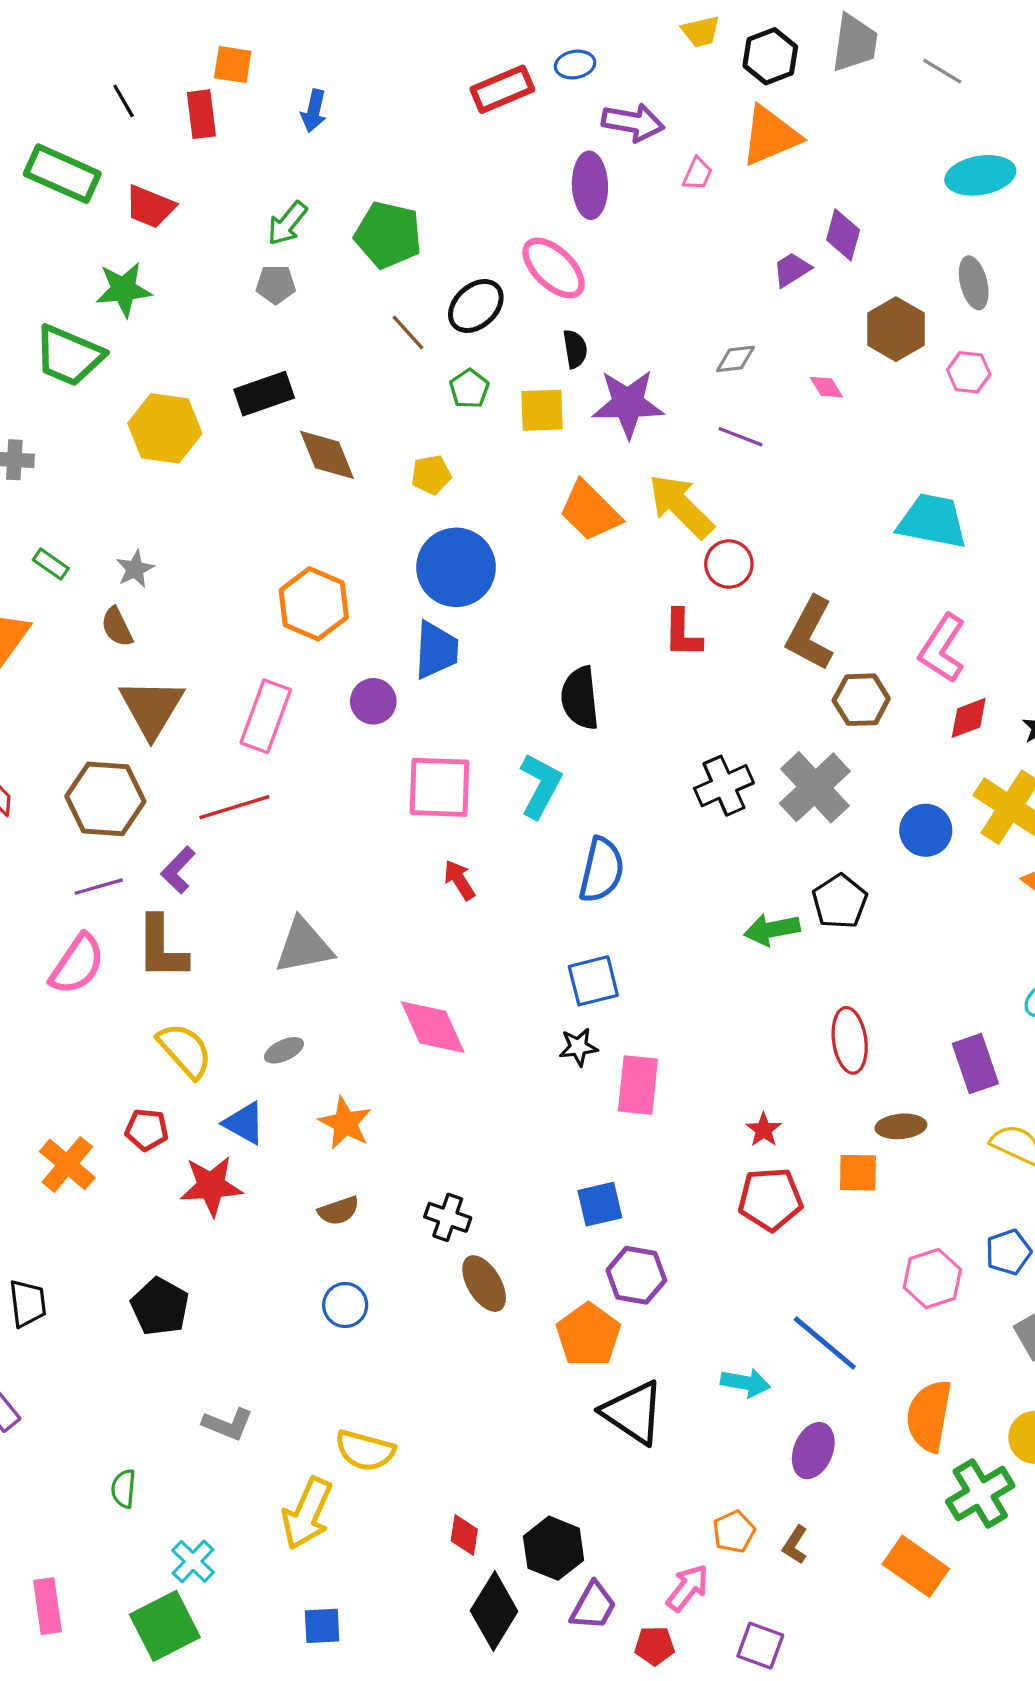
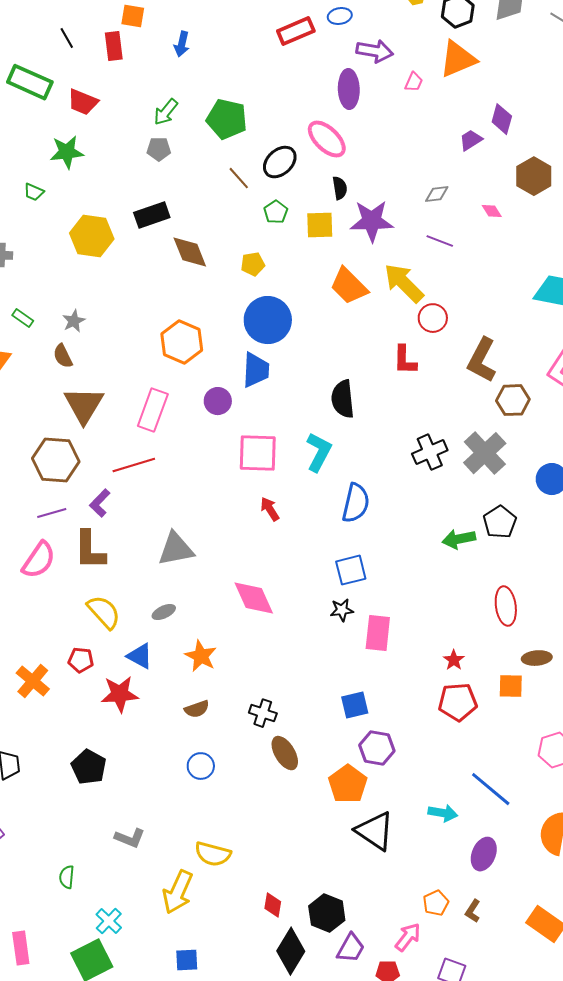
green trapezoid: (69, 356) -> (34, 192), size x0.5

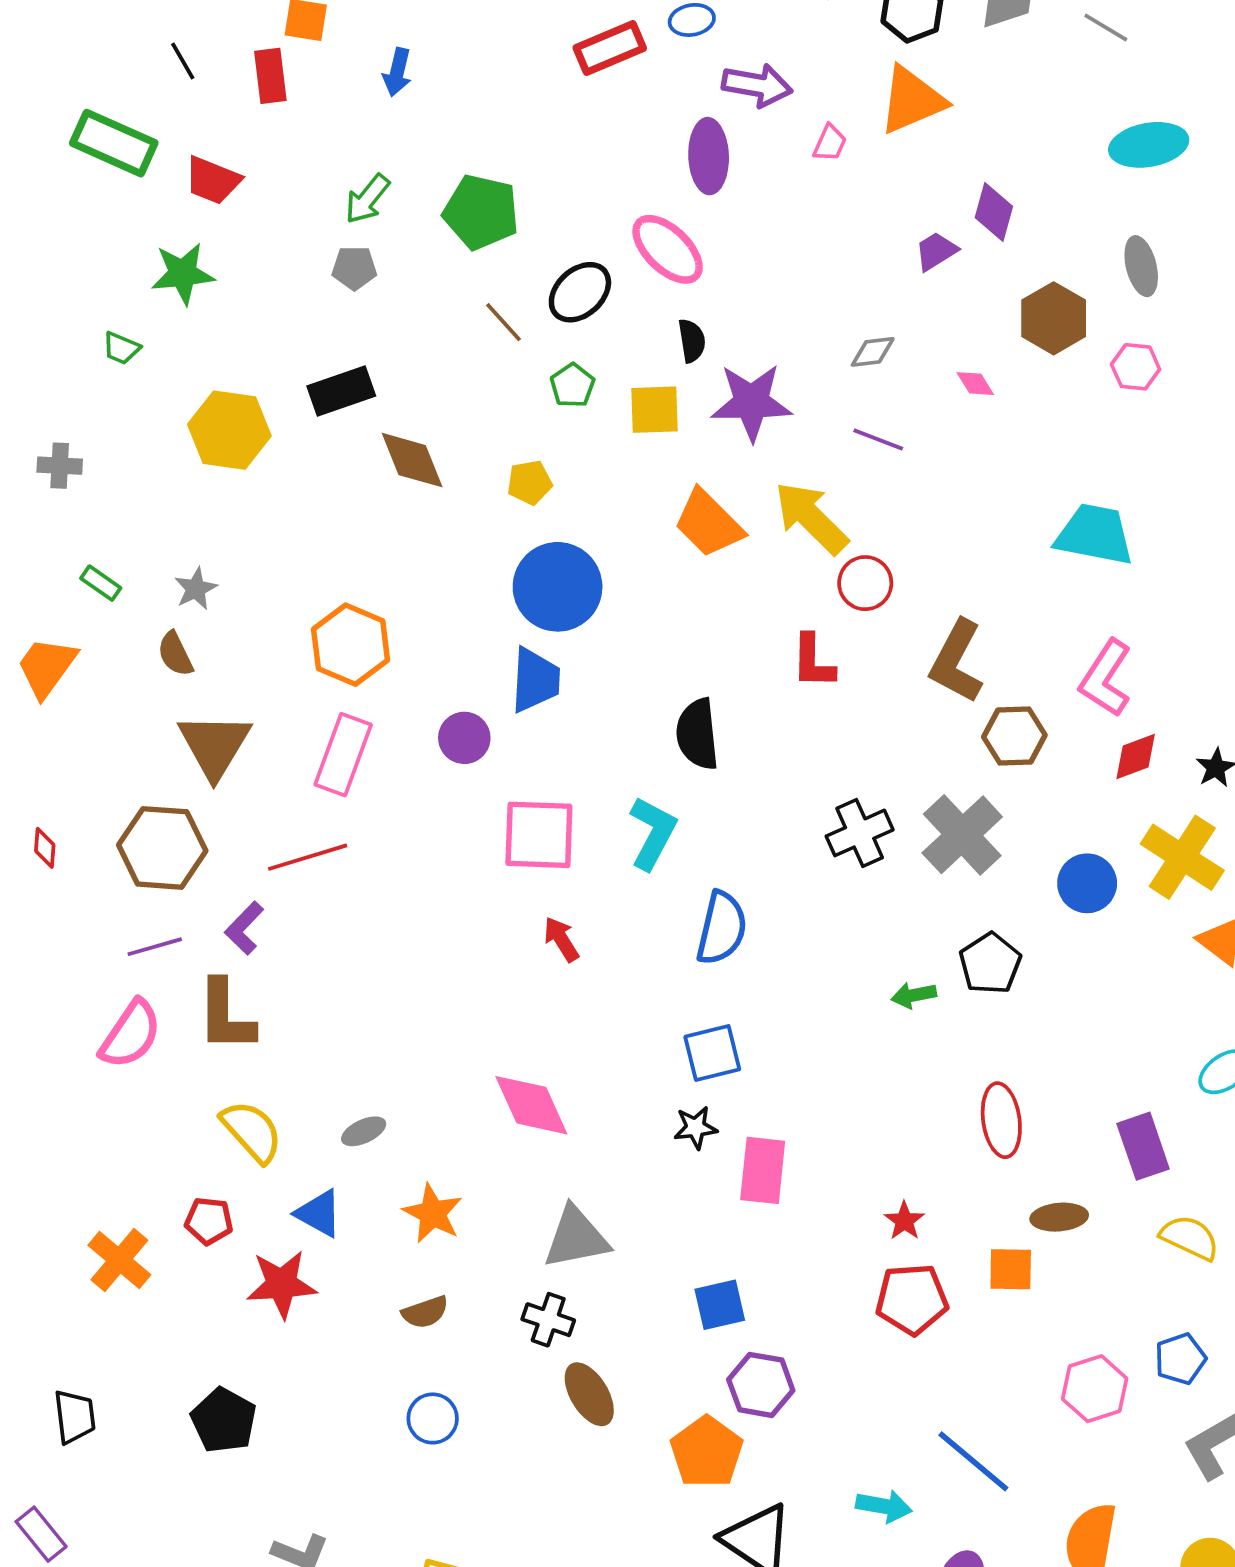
orange hexagon: (182, 342) -> (351, 645), moved
green arrow: (459, 539) -> (914, 995), size x0.7
gray triangle: (176, 549) -> (576, 1238), moved

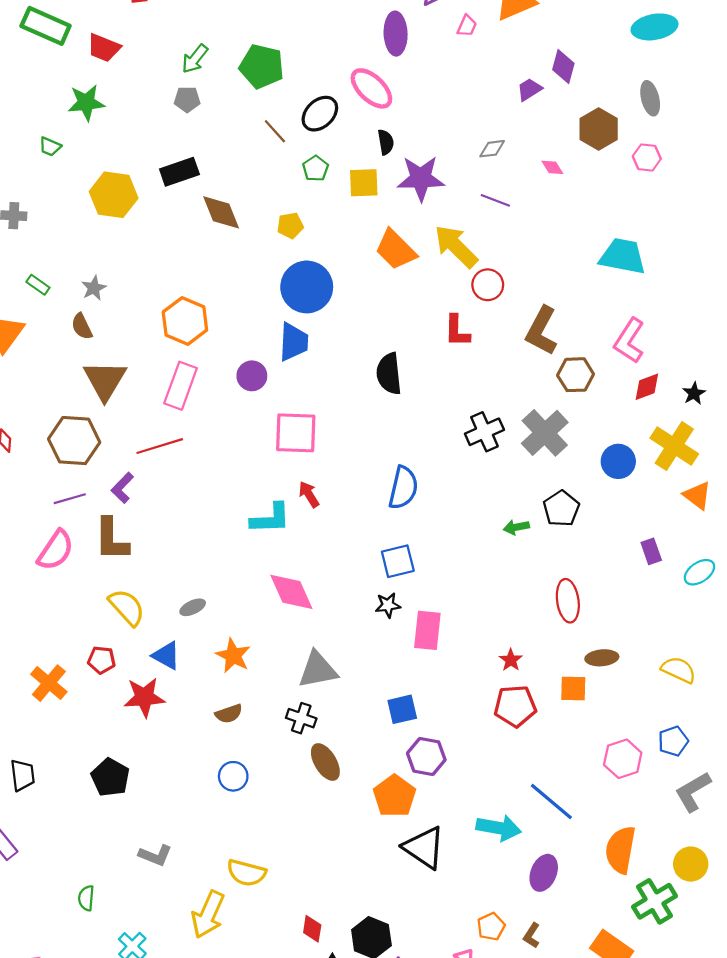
cyan L-shape: (653, 833) -> (271, 518), moved, turned 60
purple rectangle: (1143, 1146) -> (651, 551), moved, size x0.7
cyan arrow: (884, 1506) -> (499, 828), size x1.4

